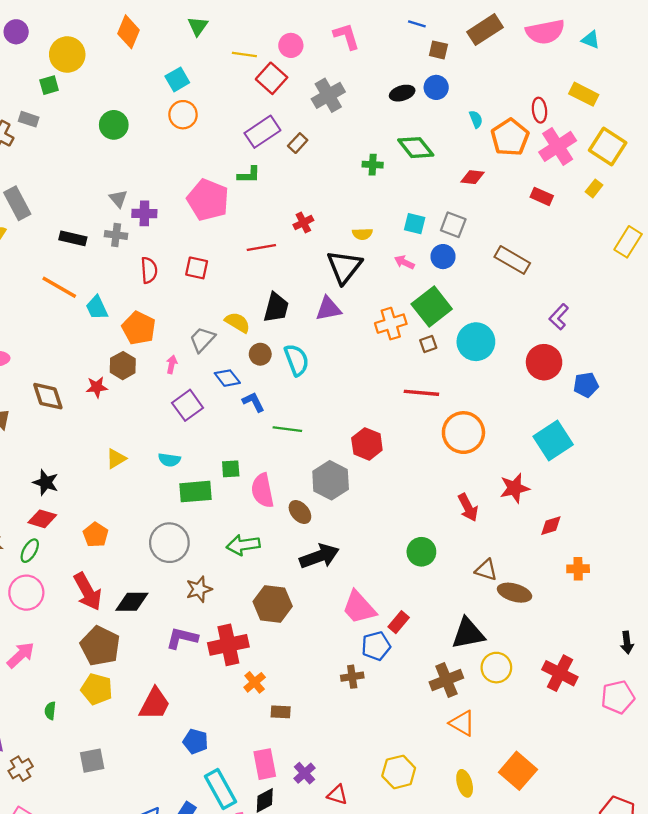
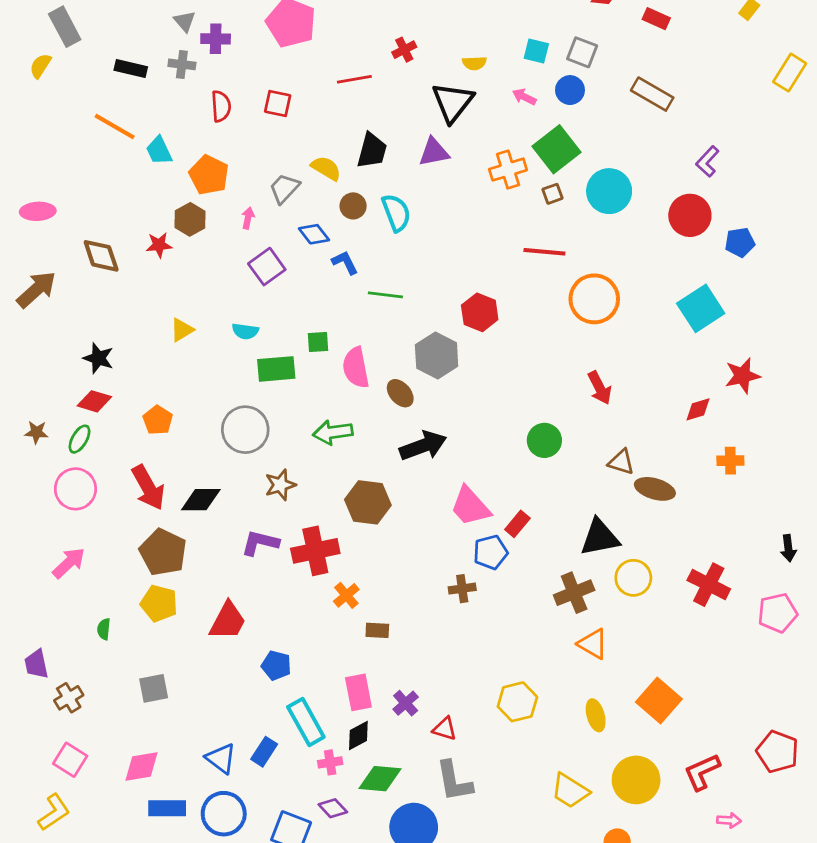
red rectangle: (542, 196) -> (656, 19), moved
red star: (515, 488) -> (742, 376), moved

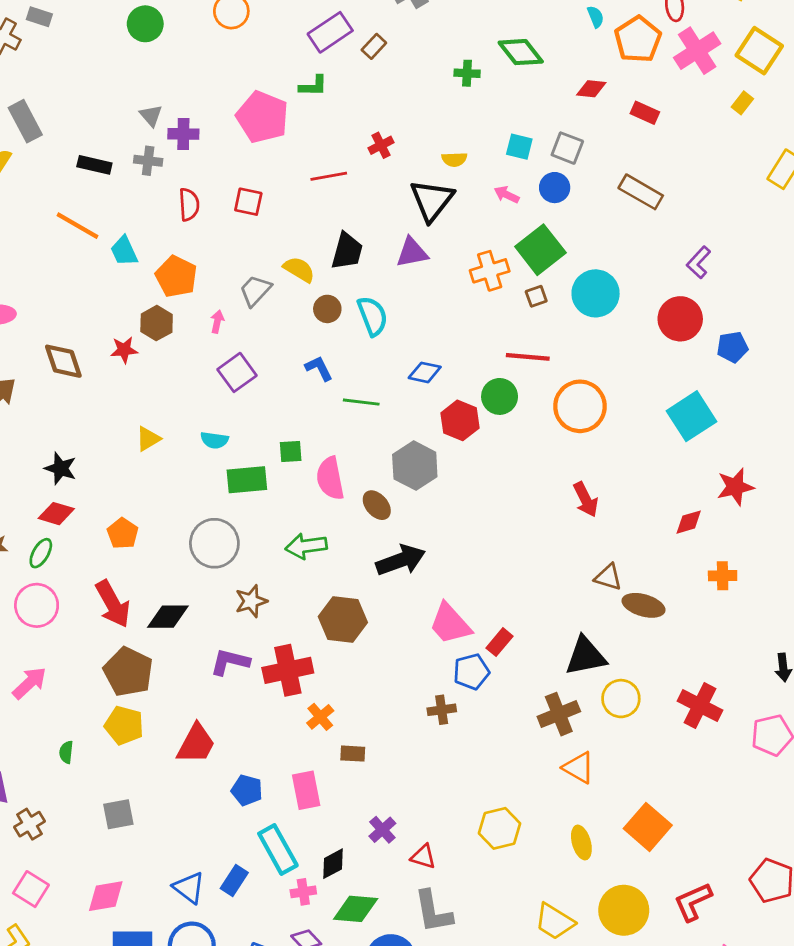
blue diamond: (314, 234) -> (425, 372), moved, turned -40
green circle: (544, 440) -> (500, 396), moved
pink rectangle: (358, 692) -> (306, 790), moved

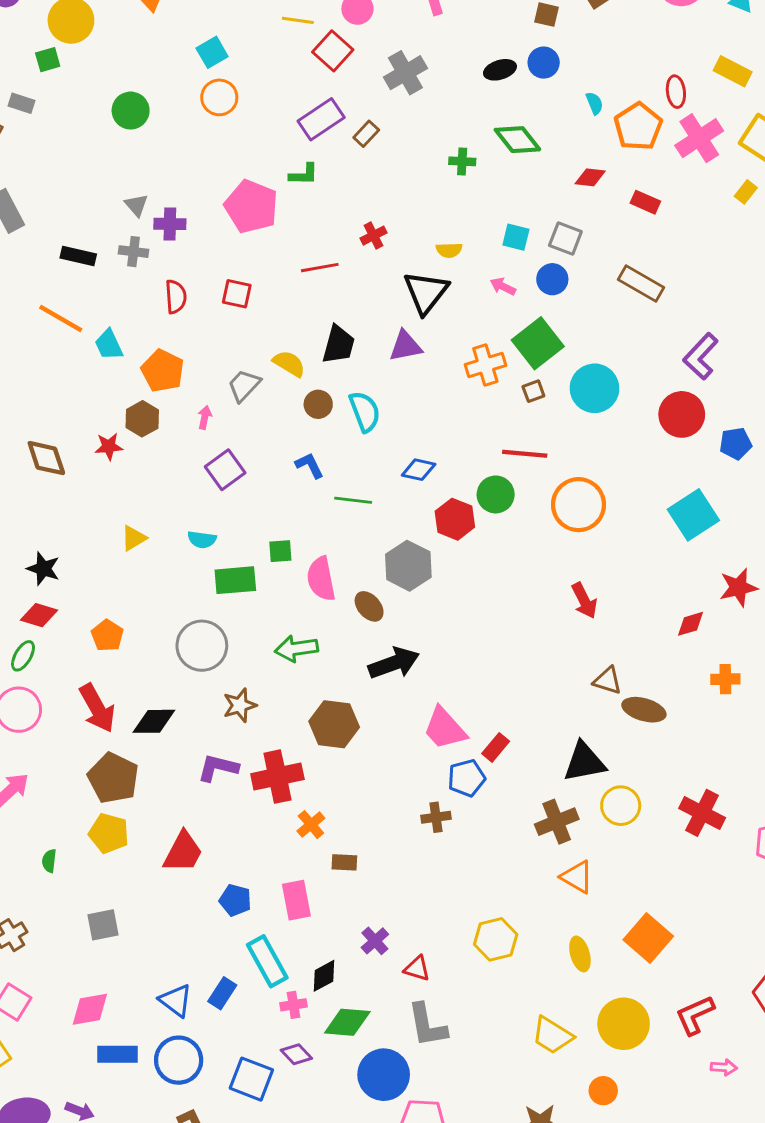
purple L-shape: (699, 262) -> (701, 356), size x1.4

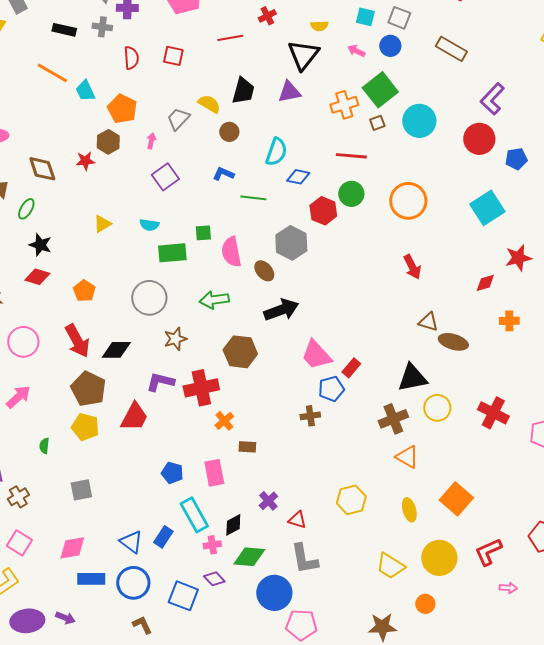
cyan semicircle: (365, 412) -> (276, 152), moved, turned 40
red line: (525, 454) -> (351, 156), moved
blue L-shape: (309, 465) -> (223, 174), turned -40
green ellipse: (23, 656) -> (26, 209), moved
red trapezoid: (183, 852) -> (134, 417), moved

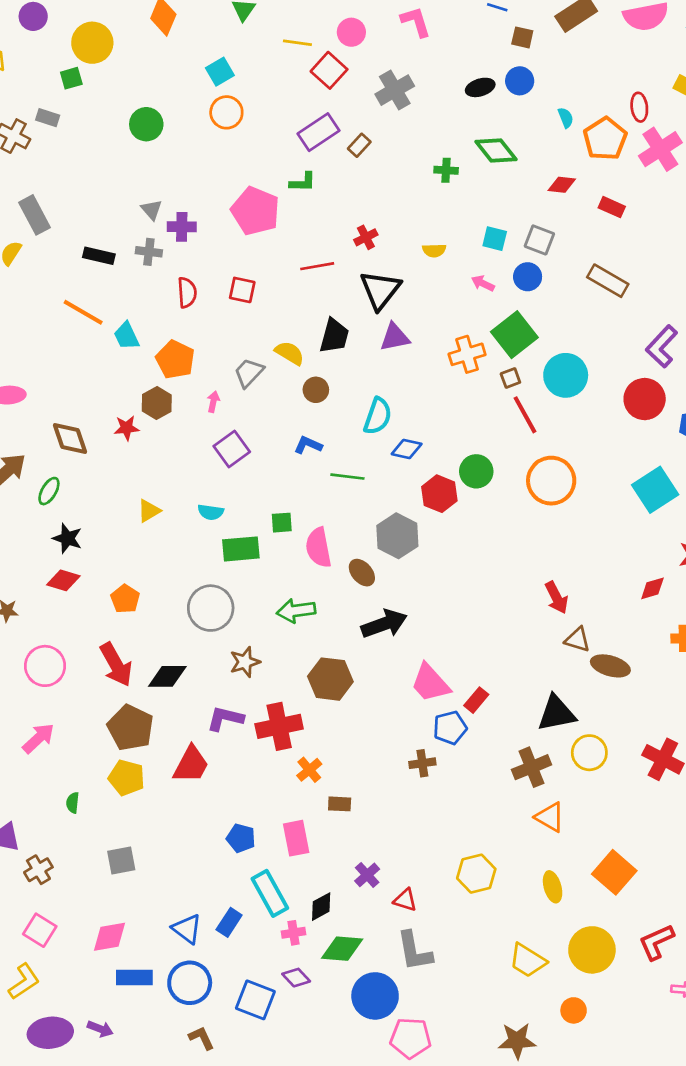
black triangle: (303, 55) -> (380, 290), moved
red line: (351, 156) -> (525, 415), moved, turned 56
red arrow: (412, 267) -> (556, 598), moved

